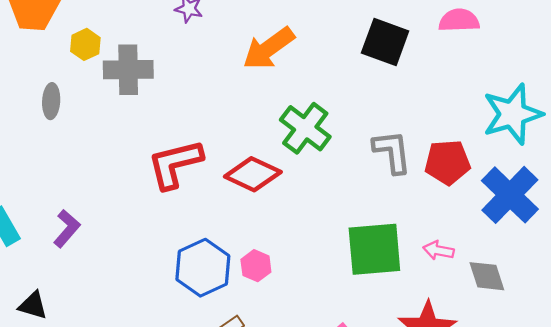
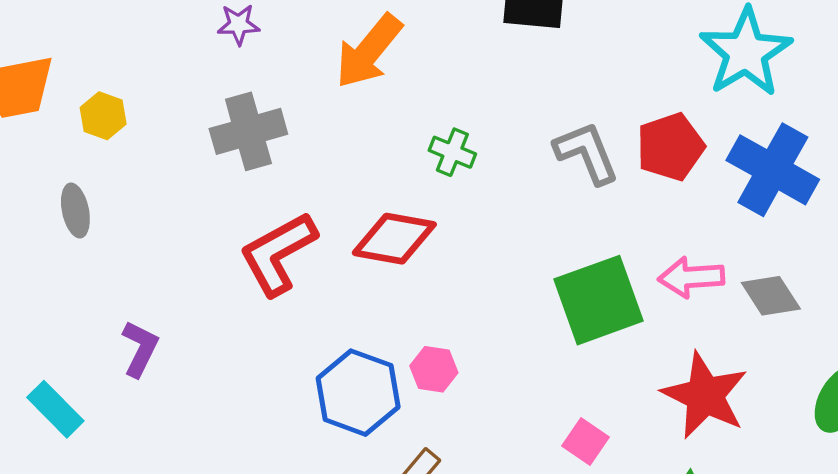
gray cross: (128, 70) -> (248, 131), moved
green cross: (305, 128) -> (452, 152), size x0.6
purple L-shape: (67, 229) -> (140, 349), moved
pink arrow: (439, 250) -> (691, 277), size x1.4

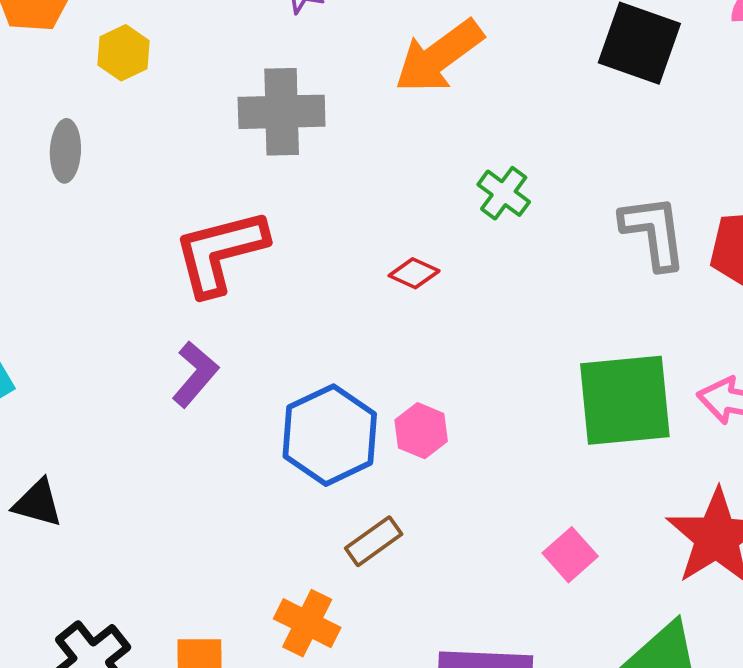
red diamond: (394, 239) -> (414, 273), size x0.5
red L-shape: (278, 254) -> (220, 252), moved
purple L-shape: (140, 349) -> (195, 374), moved

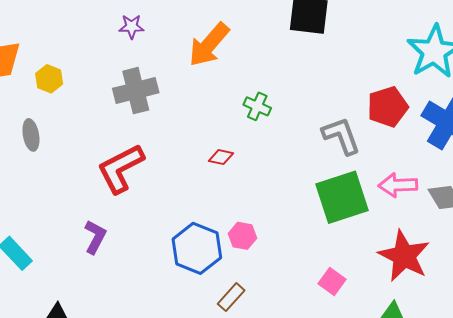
gray L-shape: (654, 232) -> (341, 136), moved
purple L-shape: (195, 374) -> (95, 237), moved

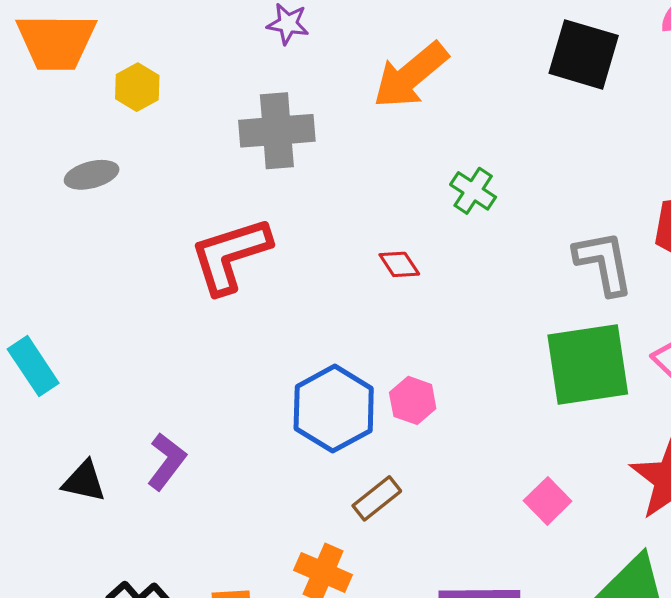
gray ellipse: (31, 135) -> (92, 175), turned 76
red diamond: (221, 157) -> (399, 264), turned 35
purple L-shape: (95, 237) -> (167, 461), moved

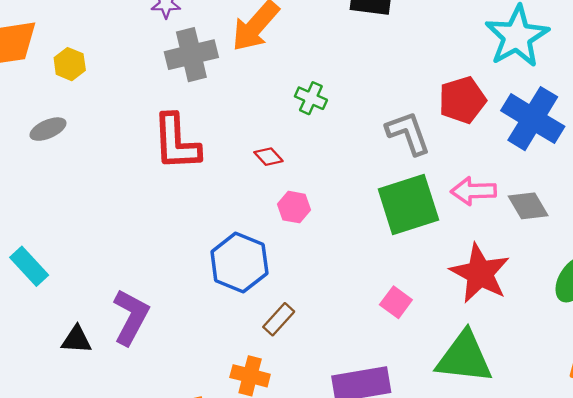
gray cross: (277, 131) -> (191, 55), moved
red L-shape: (230, 255) -> (176, 142), moved, turned -66
pink hexagon: (413, 400) -> (294, 207), moved
purple L-shape: (167, 461) -> (131, 317), size x1.4

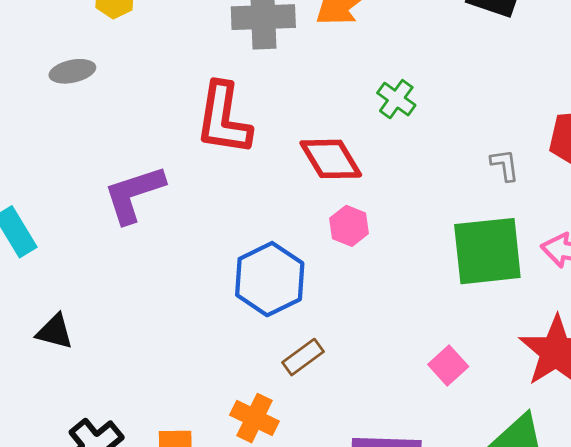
gray L-shape: (408, 133) -> (505, 165), size x0.6
red diamond: (268, 157) -> (331, 159), size x1.8
purple L-shape: (131, 317) -> (134, 194), moved, turned -148

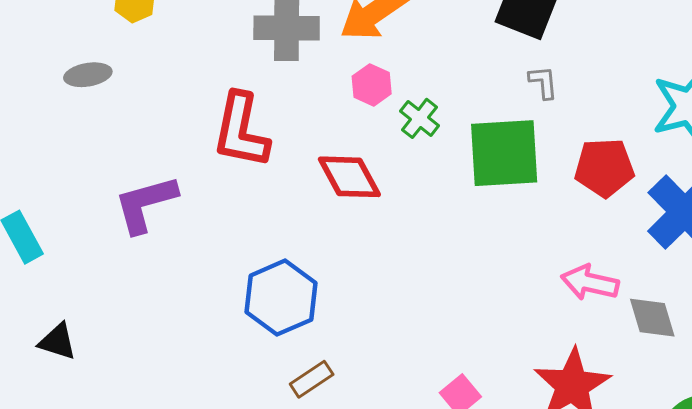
gray L-shape: (505, 165) -> (543, 82), moved
pink hexagon: (349, 226) -> (372, 85), moved
green square: (487, 251) -> (504, 153), moved

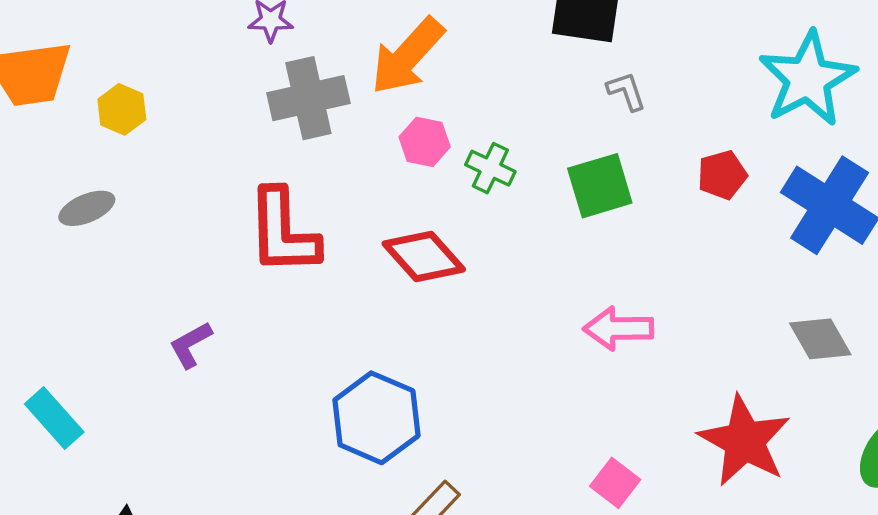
green square: (504, 153) -> (600, 186), size x0.7
red pentagon: (604, 168) -> (722, 175), size x0.7
purple L-shape: (145, 204) -> (191, 345), size x0.6
pink arrow: (590, 283) -> (618, 329), moved

